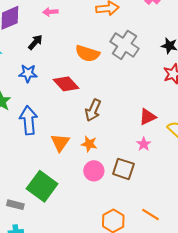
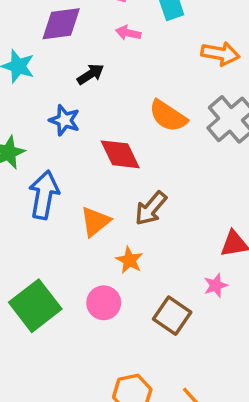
orange triangle: (60, 143) -> (95, 221), moved
pink circle: (94, 171) -> (104, 303), moved

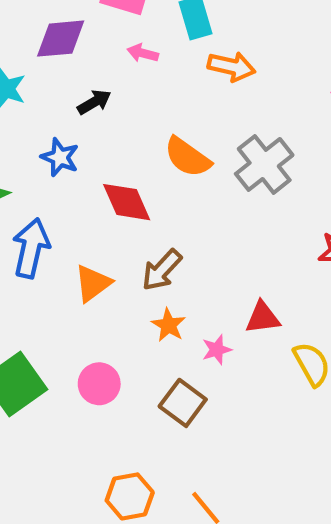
orange arrow: (220, 54) -> (231, 67), moved
orange star: (129, 260) -> (169, 325), moved
pink star: (216, 285) -> (217, 350), moved

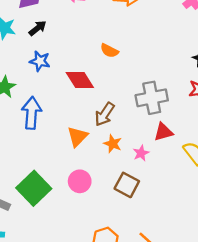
black arrow: (94, 102) -> (38, 28), moved
orange semicircle: (187, 157) -> (109, 51), size x0.7
gray cross: (264, 164) -> (152, 98), moved, turned 36
orange triangle: (93, 283) -> (77, 137), moved

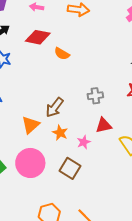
red diamond: (80, 80) -> (38, 37), moved, turned -50
gray cross: (152, 98) -> (95, 96), size x0.6
pink circle: (80, 181) -> (30, 163), size x1.5

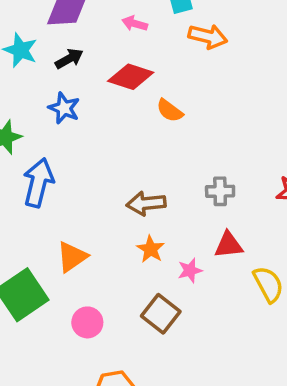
brown arrow: (55, 107) -> (146, 203), turned 40
orange triangle: (31, 125) -> (72, 257), moved
pink circle: (30, 163) -> (87, 322), moved, size x0.6

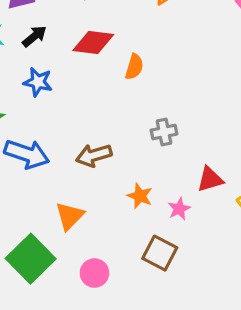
orange semicircle: (170, 111) -> (134, 67), turned -100
blue arrow: (38, 183) -> (27, 154), turned 105
gray cross: (220, 191) -> (164, 132), moved
brown arrow: (146, 203) -> (94, 155), moved

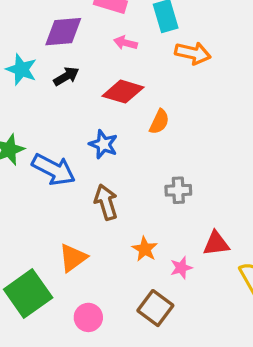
blue star: (38, 82) -> (103, 144), moved
blue arrow: (27, 154) -> (54, 170), moved
brown arrow: (94, 155) -> (106, 202), turned 80

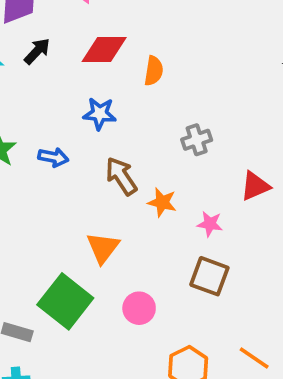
blue arrow: (54, 170) -> (53, 157), size x0.6
orange star: (145, 249) -> (162, 202), moved
pink star: (181, 268) -> (210, 224), moved, turned -30

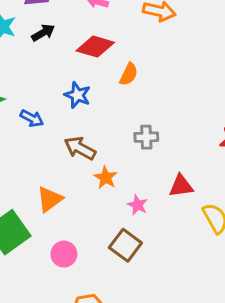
brown arrow: (121, 176) -> (80, 148), turned -44

